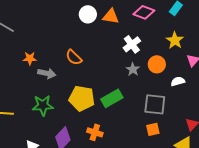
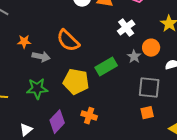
orange semicircle: (74, 57) -> (68, 41), size x1.4
gray star: (133, 69) -> (134, 57), moved
green rectangle: (112, 98) -> (106, 67), moved

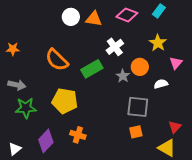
orange star: (24, 42) -> (13, 49), moved
gray arrow: (41, 57) -> (17, 85), moved
green rectangle: (106, 67) -> (92, 69), moved

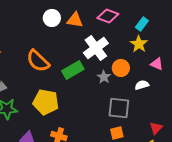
cyan rectangle: (159, 11) -> (142, 24), moved
white cross: (115, 47) -> (96, 48), size x1.4
pink triangle: (176, 63) -> (157, 64), turned -48

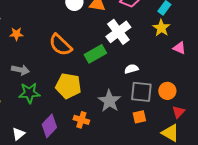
orange circle: (121, 68) -> (167, 91), moved
gray star: (104, 77) -> (109, 101), moved, size x1.6
white semicircle: (142, 85) -> (131, 69), moved

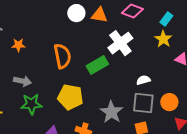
orange semicircle: (60, 45) -> (62, 56), turned -145
white semicircle: (131, 69) -> (143, 80), moved

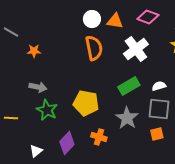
orange semicircle: (62, 56) -> (94, 48), moved
green rectangle: (97, 65) -> (129, 86), moved
green star: (31, 104) -> (47, 110), turned 30

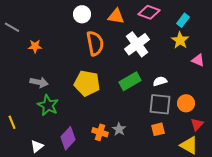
white circle: (92, 19) -> (82, 14), moved
yellow pentagon: (86, 103) -> (87, 83), moved
yellow line: (11, 118) -> (12, 122), moved, turned 64
gray star: (127, 118) -> (119, 129), moved, size x0.6

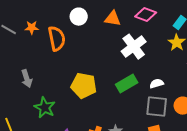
orange semicircle: (95, 43) -> (57, 39), moved
orange star: (35, 46) -> (32, 28), moved
gray arrow: (39, 82) -> (27, 79), moved, turned 60

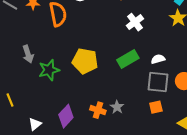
white cross: (134, 47) -> (135, 22), size x0.7
green star: (45, 108) -> (49, 70), moved, turned 30

